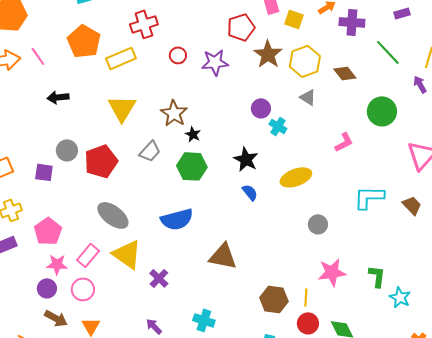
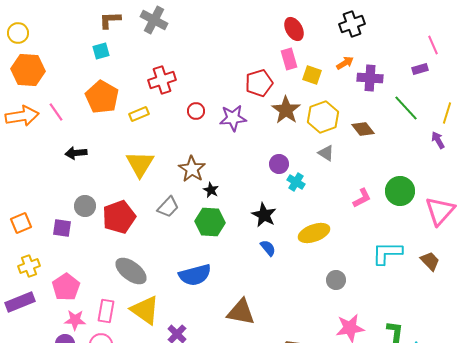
yellow rectangle: (121, 58) -> (139, 114), size x0.7
green circle: (382, 111) -> (400, 191), moved
pink rectangle: (88, 255) -> (106, 311), turned -30

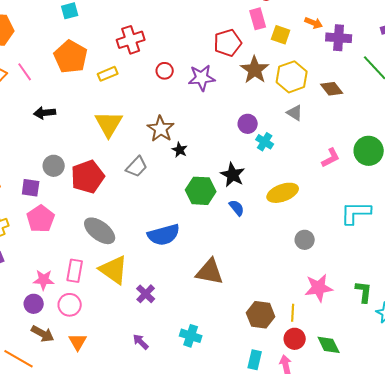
orange arrow: (345, 63) -> (314, 23), turned 54
green hexagon: (210, 222) -> (201, 191), moved
pink pentagon: (66, 287) -> (41, 219), moved

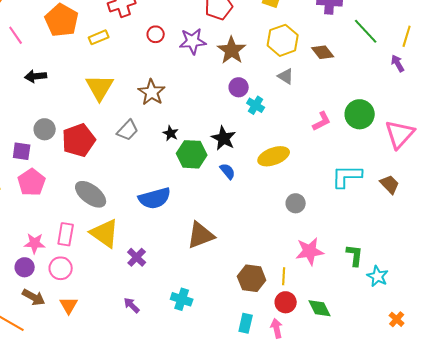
brown star: (255, 70) -> (232, 50), moved
black star: (180, 150) -> (171, 133), moved
brown triangle: (210, 272) -> (201, 235), turned -32

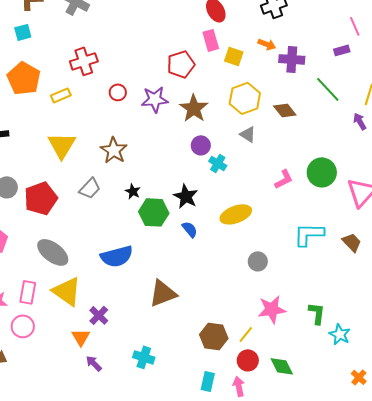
yellow line: (284, 276) -> (246, 334), turned 36
orange triangle: (69, 305) -> (81, 337), moved

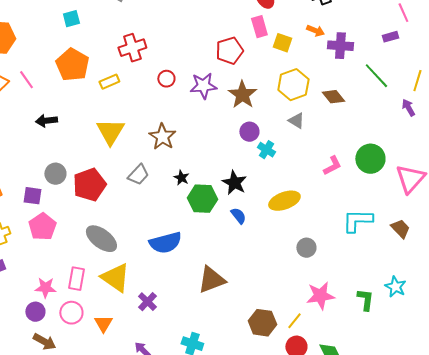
cyan star: (340, 334) -> (395, 287), moved
orange triangle: (81, 337) -> (103, 324), moved

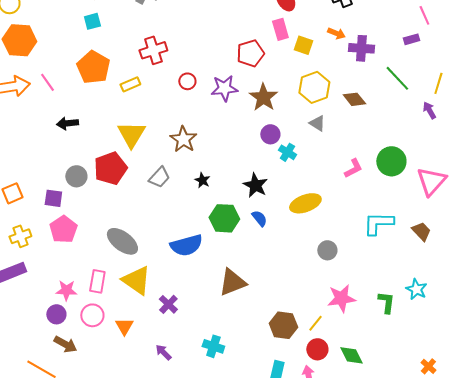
red pentagon: (89, 185) -> (110, 168), moved
green hexagon: (202, 199) -> (224, 218), moved

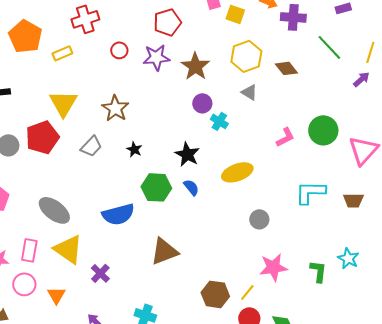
red pentagon: (250, 53) -> (167, 22), moved
purple arrow: (429, 110) -> (361, 79), turned 78
brown trapezoid: (421, 231) -> (353, 200), turned 135

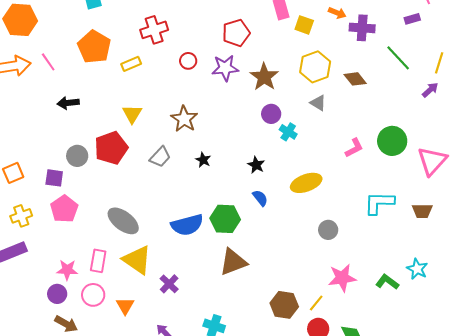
yellow triangle: (63, 103) -> (132, 114), size x0.7
black star: (187, 154) -> (256, 165), size x0.7
green hexagon: (156, 187) -> (225, 219), moved
green L-shape: (318, 271) -> (387, 282), turned -60

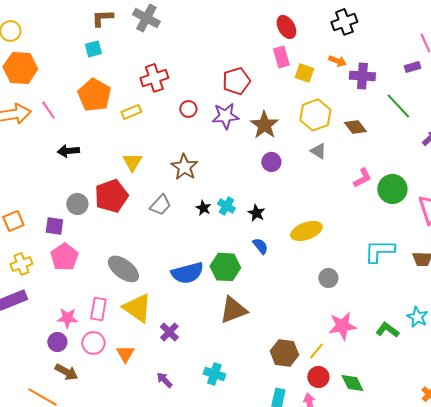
cyan cross: (288, 132) -> (226, 206), moved
pink L-shape: (354, 148) -> (362, 178), moved

